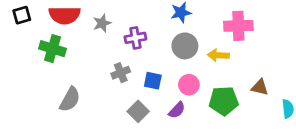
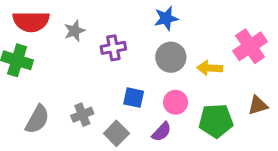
pink cross: (238, 26) -> (250, 46), moved, turned -32
gray cross: (121, 73) -> (82, 115), moved
brown triangle: (260, 87) -> (258, 105), turned -30

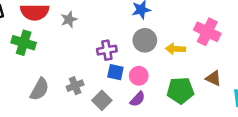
pink cross: (250, 46) -> (207, 32), turned -30
purple cross: (113, 48) -> (107, 50), moved
pink circle: (176, 102) -> (139, 76), moved
brown triangle: (258, 105) -> (213, 78), turned 42

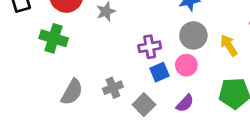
yellow arrow: (175, 49) -> (229, 45), turned 54
blue square: (115, 72) -> (160, 72), turned -35
pink circle: (139, 76) -> (186, 65), moved

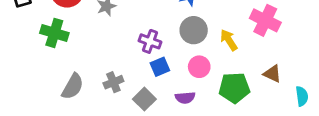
purple cross: (150, 47) -> (150, 41), turned 30
pink circle: (186, 65) -> (199, 67), moved
purple semicircle: (185, 103) -> (185, 98), turned 42

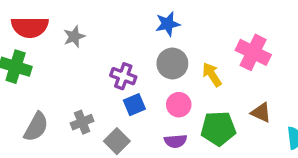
purple semicircle: (185, 98) -> (176, 141), moved

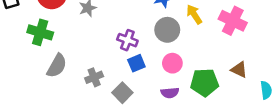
yellow arrow: (212, 75) -> (194, 14), moved
gray semicircle: (36, 127) -> (57, 66), moved

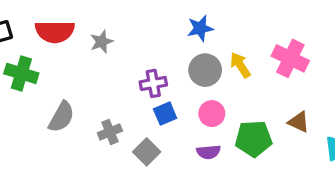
yellow arrow: (194, 14) -> (240, 65), moved
green cross: (40, 32) -> (21, 73), moved
purple cross: (127, 40) -> (153, 83), turned -30

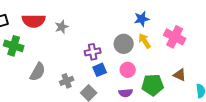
blue star: (200, 28) -> (142, 19), moved

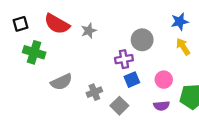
red semicircle: (34, 21) -> (57, 24), turned 30
gray circle: (124, 44) -> (142, 40), moved
gray semicircle: (38, 72) -> (61, 82), turned 36

